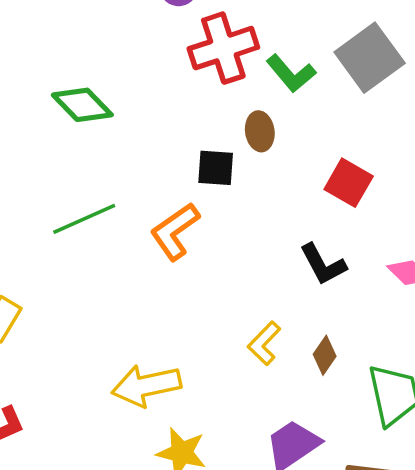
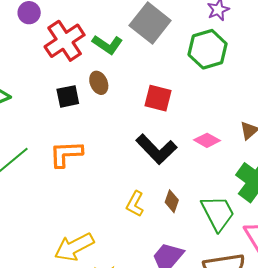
black square: (216, 168) -> (68, 96), moved
orange L-shape: (175, 231) -> (66, 154), turned 48
black L-shape: (323, 264) -> (156, 149), size x1.4

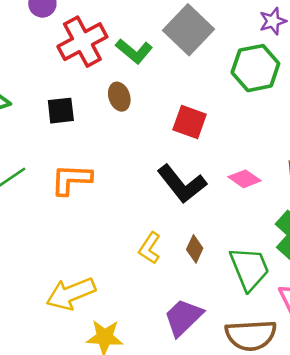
black square: (68, 96) -> (61, 111), moved

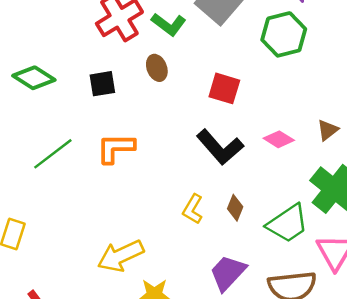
green trapezoid: (249, 268) -> (288, 224), turned 81

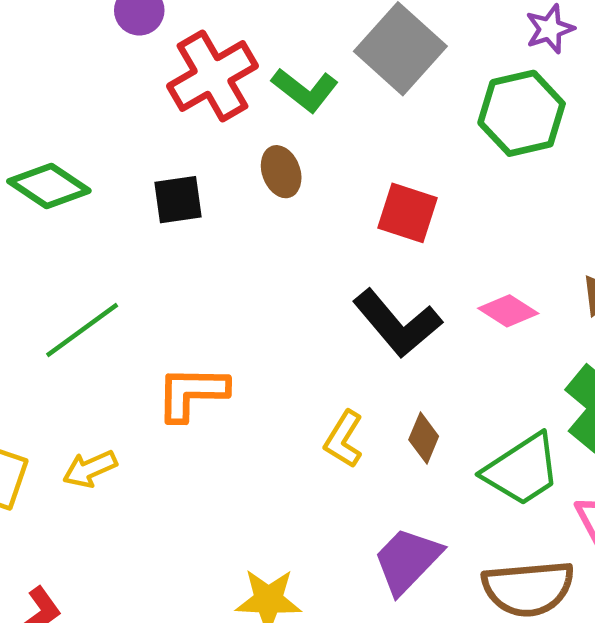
orange L-shape: (116, 148) -> (192, 393), moved
yellow arrow: (120, 256) -> (90, 469), moved, size x0.6

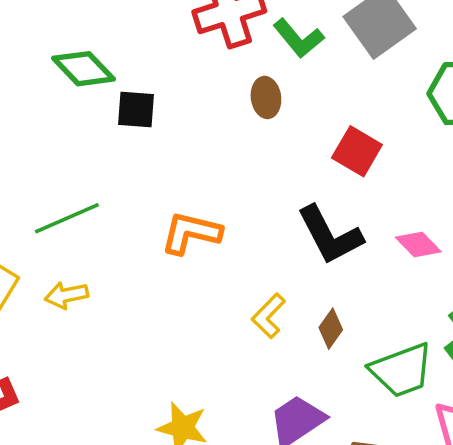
black square: (178, 200) -> (136, 109), moved
green line: (82, 330) -> (67, 218), moved
orange L-shape: (192, 393) -> (191, 233), moved

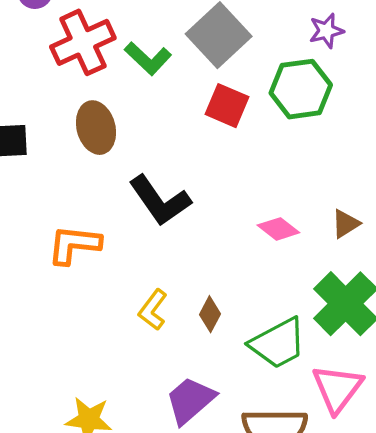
brown ellipse: (266, 97) -> (96, 128), moved, size x1.4
red square: (357, 151) -> (227, 106), moved
black L-shape: (330, 235) -> (160, 201), moved

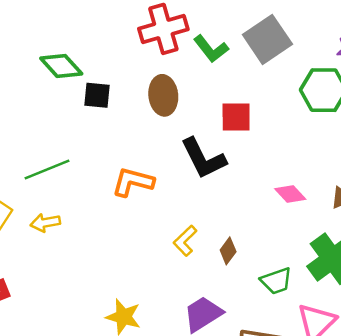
red square: (227, 106) -> (236, 117), moved, turned -32
green trapezoid: (278, 343) -> (276, 281), size x0.7

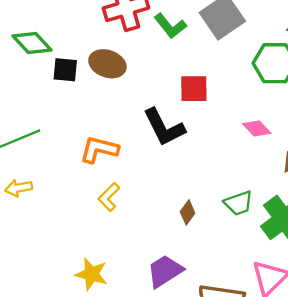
brown ellipse: (163, 95) -> (107, 64), moved, turned -64
pink diamond: (290, 194) -> (257, 129), moved
yellow L-shape: (185, 241) -> (109, 197), moved
green trapezoid: (276, 281) -> (239, 203), moved

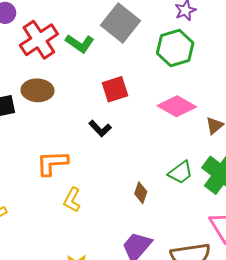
black L-shape: (164, 127) -> (100, 129), size x0.6
pink diamond: (257, 129) -> (177, 106), size x1.5

